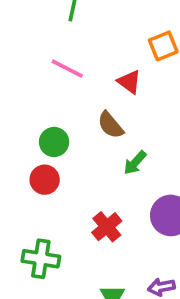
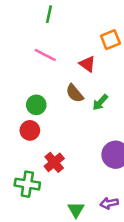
green arrow: (135, 163) -> (100, 102), moved
red cross: (107, 227) -> (54, 162), moved

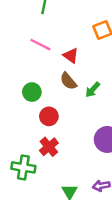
red triangle: (87, 64) -> (71, 56), moved
red circle: (30, 130) -> (49, 116), moved

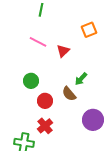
red triangle: (71, 56) -> (63, 51), turned 40
brown semicircle: (68, 81) -> (69, 94), moved

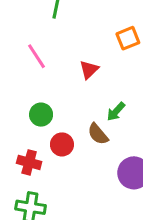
pink line: (38, 42) -> (37, 56), moved, turned 30
red cross: (45, 126) -> (29, 162), moved, turned -35

